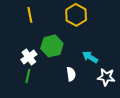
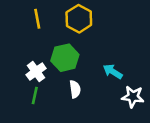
yellow hexagon: (76, 15) -> (79, 19), moved
white semicircle: (71, 74) -> (75, 89), moved

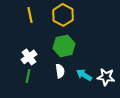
green hexagon: (65, 58) -> (64, 46), moved
cyan arrow: (113, 72) -> (84, 75), moved

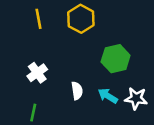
green hexagon: (64, 46) -> (116, 59), moved
green line: (28, 76) -> (33, 113), moved

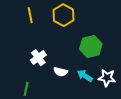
white cross: (37, 73) -> (38, 58), moved
white semicircle: (77, 91) -> (60, 72), turned 112

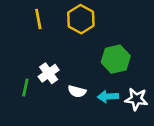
cyan arrow: (85, 76) -> (108, 97), turned -35
green line: (26, 89) -> (25, 87), moved

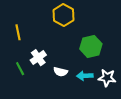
yellow line: (38, 19) -> (18, 32), moved
green line: (25, 87) -> (20, 69), turned -40

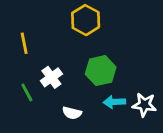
green hexagon: (91, 46) -> (101, 71), moved
white semicircle: (60, 72) -> (72, 113), moved

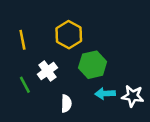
yellow hexagon: (86, 20) -> (69, 35), moved
white semicircle: (72, 113) -> (66, 104), turned -102

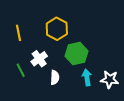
cyan arrow: (105, 94) -> (87, 77), turned 84
white semicircle: (66, 104) -> (55, 77), moved

